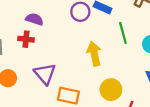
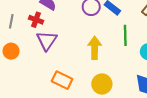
purple triangle: (45, 74) -> (47, 41), moved

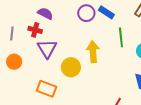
orange rectangle: (62, 80) -> (47, 89), moved
yellow circle: (102, 84) -> (71, 67), moved

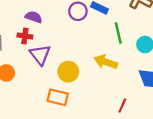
yellow arrow: (93, 52) -> (106, 62), moved, turned -60
orange rectangle: (47, 89) -> (58, 97), moved

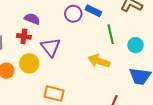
purple triangle: (40, 55) -> (51, 47), moved
yellow circle: (68, 72) -> (29, 63), moved

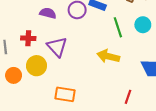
purple semicircle: (32, 19) -> (48, 13), moved
cyan circle: (135, 45) -> (143, 25), moved

